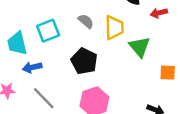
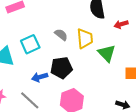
black pentagon: (84, 61) -> (61, 68), turned -30
blue arrow: (32, 67) -> (40, 77), moved

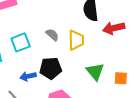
red arrow: (121, 24) -> (114, 28), size x1.5
green triangle: (107, 53) -> (95, 72), moved

